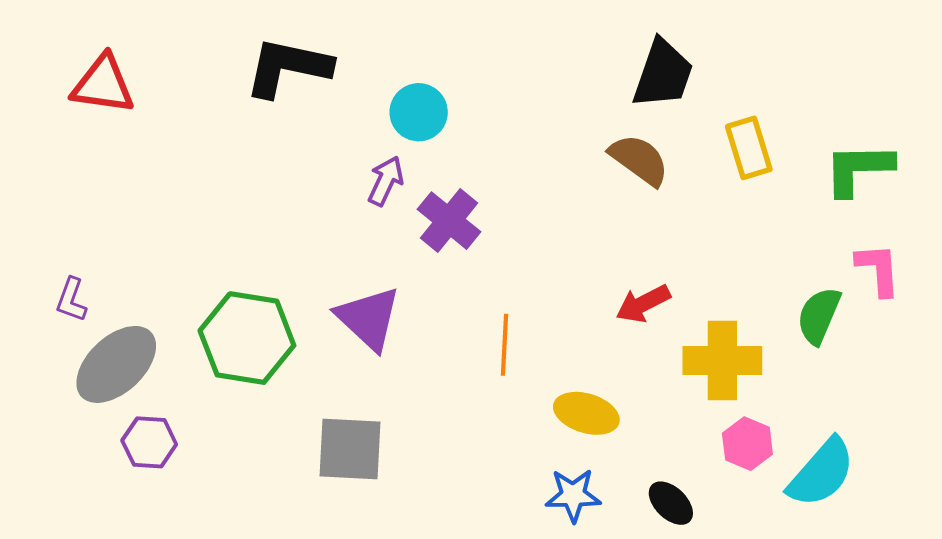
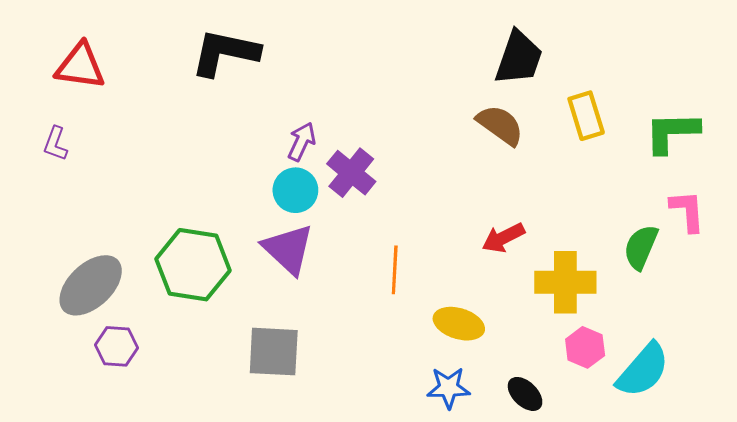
cyan circle: (419, 112) -> (295, 190), moved
purple L-shape: (71, 300) -> (55, 144), moved

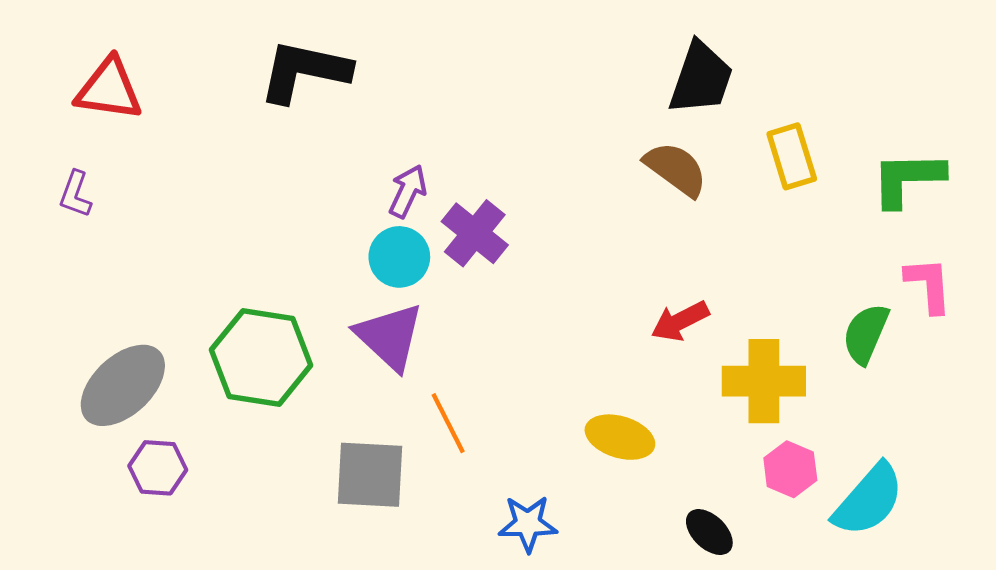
orange line: (395, 270) -> (448, 423), moved, turned -30
blue star: (448, 388) -> (528, 524), moved

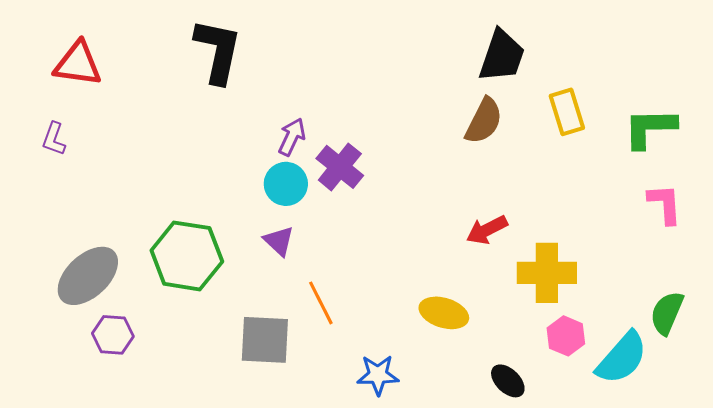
black L-shape: (304, 71) -> (218, 51), turned 90
brown semicircle: (676, 169) -> (484, 121), turned 81
green semicircle: (866, 334) -> (667, 313), moved
purple triangle: (390, 337) -> (279, 241), size x0.6

